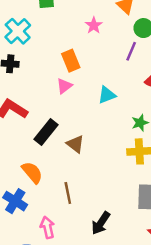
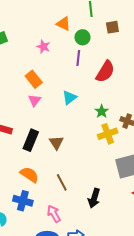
brown triangle: (75, 144) -> (56, 143), turned 35

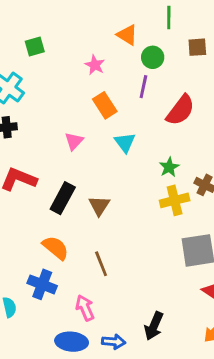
orange rectangle: (34, 79) -> (105, 105), moved
cyan triangle: (69, 98) -> (125, 142), turned -35
black arrow: (94, 198) -> (154, 326), moved

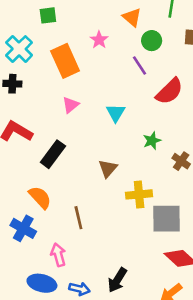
purple line: (143, 87) -> (140, 66), turned -54
orange rectangle: (105, 105) -> (65, 61), moved, size x1.4
yellow cross: (175, 200) -> (139, 194), moved
brown triangle: (99, 206) -> (108, 168), moved

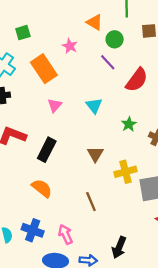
brown line: (78, 218) -> (91, 202), moved
blue cross: (23, 228) -> (33, 230), moved

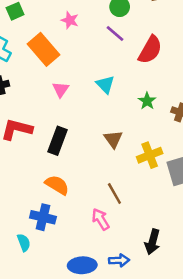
blue cross: (33, 230) -> (43, 217), moved
pink arrow: (65, 234) -> (101, 219), moved

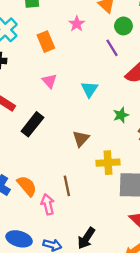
orange rectangle: (44, 49) -> (46, 42), size x0.7
pink triangle: (61, 89) -> (49, 81), turned -35
orange semicircle: (57, 185) -> (27, 186), moved

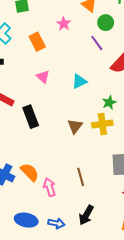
cyan triangle: (89, 89) -> (79, 81), turned 35
black rectangle: (32, 124) -> (31, 117), turned -55
yellow cross: (108, 163) -> (102, 124), moved
brown line: (67, 186) -> (81, 177), moved

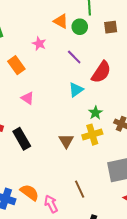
green circle: (106, 23) -> (80, 27), moved
cyan triangle: (79, 81) -> (76, 90), moved

